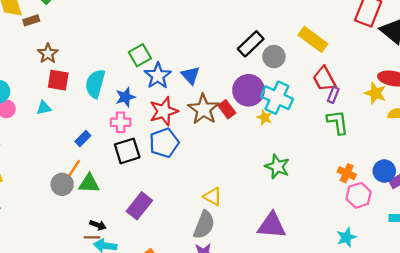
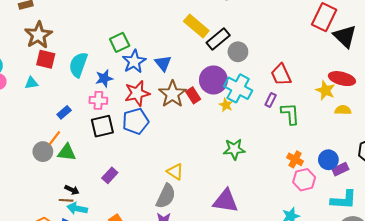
yellow rectangle: (313, 39) -> (196, 26), moved
brown star: (48, 53) -> (38, 35), size x1.5
purple rectangle: (333, 95) -> (271, 100), moved
green star: (277, 167) -> (234, 149), turned -30
purple rectangle: (139, 206) -> (110, 175), size x0.7

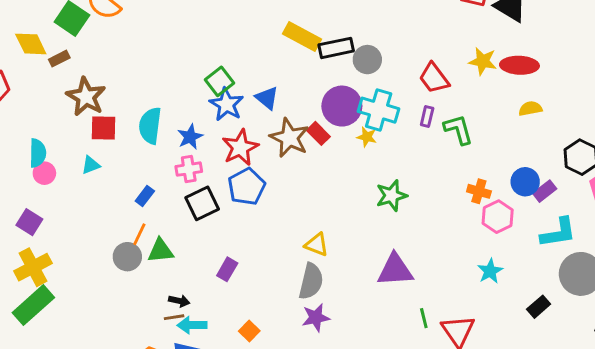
black rectangle: (218, 39) -> (336, 48), turned 40
green square: (120, 42) -> (219, 81), moved
yellow star: (325, 90) -> (483, 61), moved

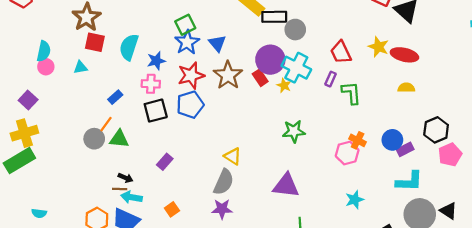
red rectangle: (318, 133) -> (260, 78), moved
pink hexagon: (498, 217) -> (347, 153), moved

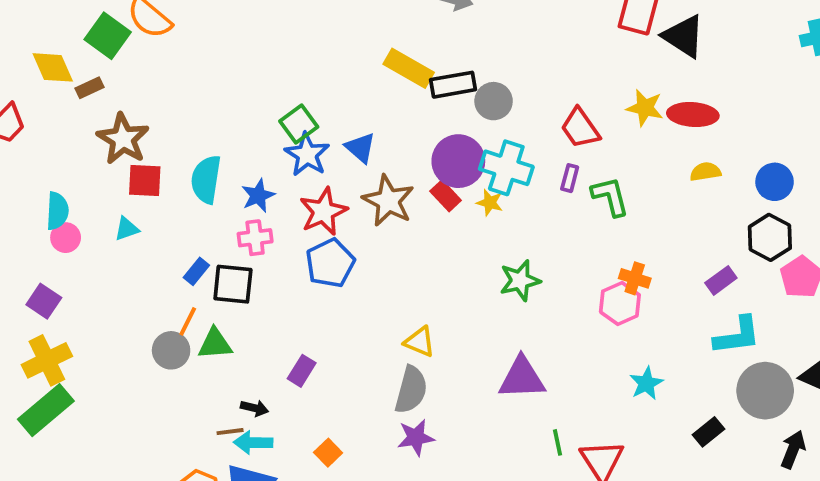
black square: (156, 111) -> (233, 284), moved, turned 30
blue circle: (392, 140) -> (775, 182), moved
black arrow: (125, 178) -> (254, 408), moved

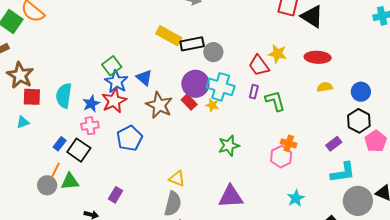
yellow star: (645, 108) -> (277, 54), moved
red star: (323, 212) -> (114, 101), moved
black square: (233, 284) -> (79, 150), turned 30

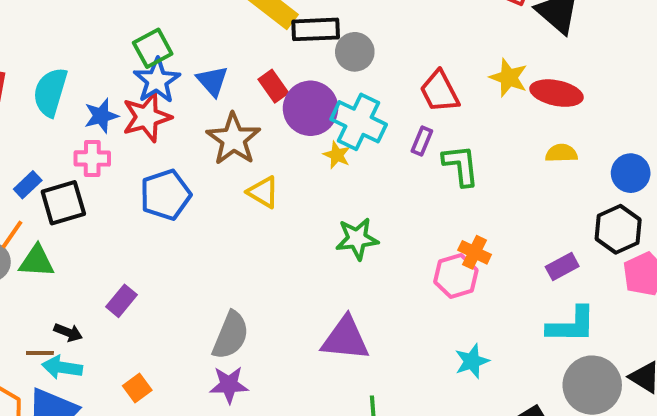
yellow star: (277, 54) -> (509, 78), moved
red rectangle: (189, 102) -> (273, 86), moved
black square: (79, 150) -> (63, 203), turned 30
yellow triangle: (177, 179) -> (263, 192), moved

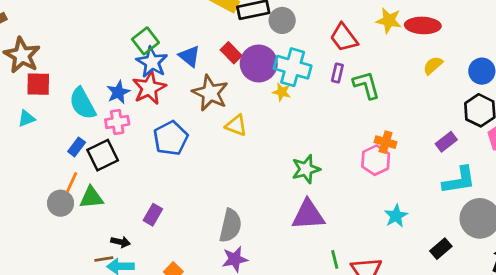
cyan semicircle: (50, 92) -> (82, 103), moved, turned -36
yellow semicircle: (561, 153) -> (433, 65), turned -30
green star: (357, 239) -> (306, 169), moved

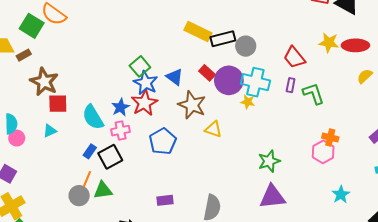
purple rectangle: (153, 215) -> (165, 200), moved, turned 56

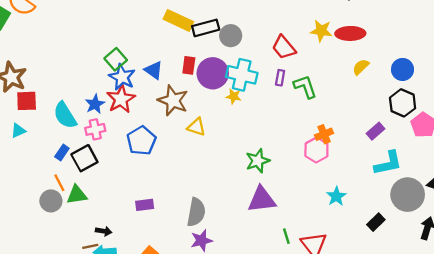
red rectangle: (207, 73) -> (189, 65), turned 56
orange cross: (330, 137) -> (324, 134), turned -35
orange line: (87, 179) -> (59, 183), turned -49

